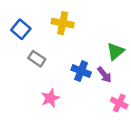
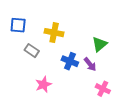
yellow cross: (63, 23) -> (54, 33), moved
blue square: (21, 29) -> (18, 25), turned -35

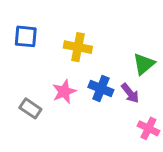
gray rectangle: (32, 51) -> (30, 108), moved
pink star: (43, 84) -> (64, 92), moved

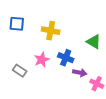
green triangle: (144, 64) -> (94, 42), turned -49
purple arrow: (130, 93) -> (80, 73), moved, turned -40

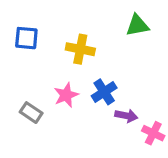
green triangle: (94, 42) -> (137, 25), moved, turned -42
blue cross: (66, 58) -> (104, 92), turned 35

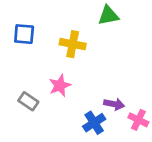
green triangle: (137, 25) -> (108, 15), moved
blue cross: (104, 92) -> (94, 123), moved

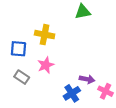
blue square: (24, 34) -> (18, 49), moved
yellow cross: (73, 44) -> (45, 35), moved

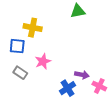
yellow cross: (45, 35) -> (33, 28), moved

